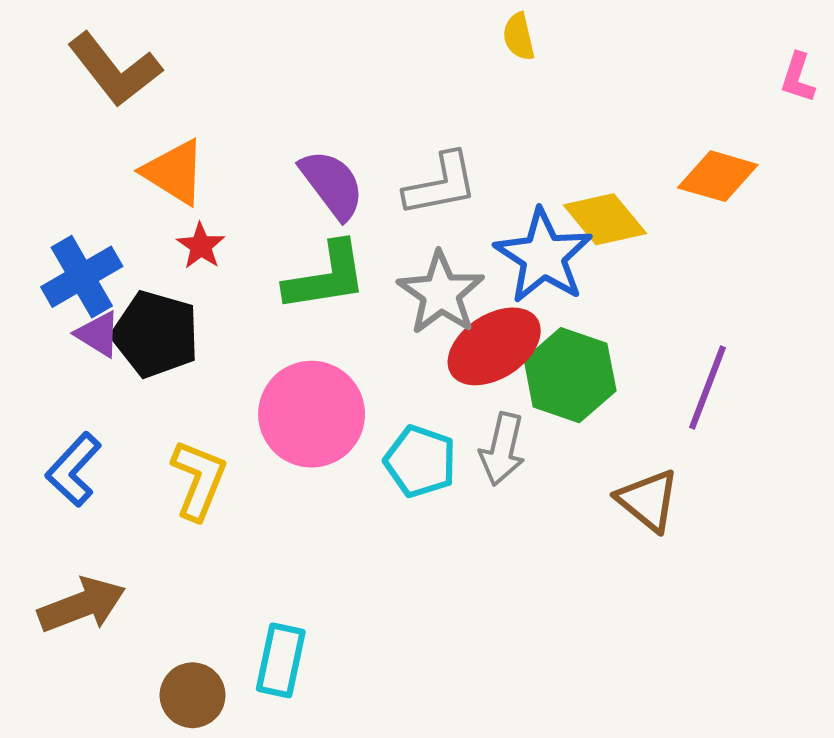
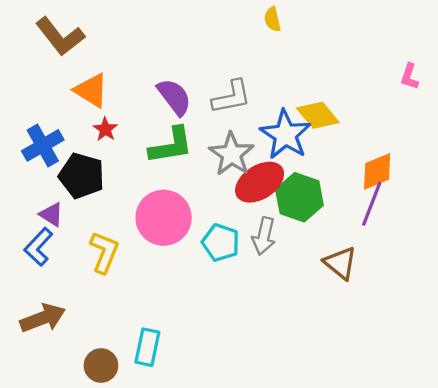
pink L-shape: (798, 78) -> (409, 76), moved
orange diamond: (718, 176) -> (377, 171), moved, turned -39
purple triangle: (98, 334) -> (51, 214), moved

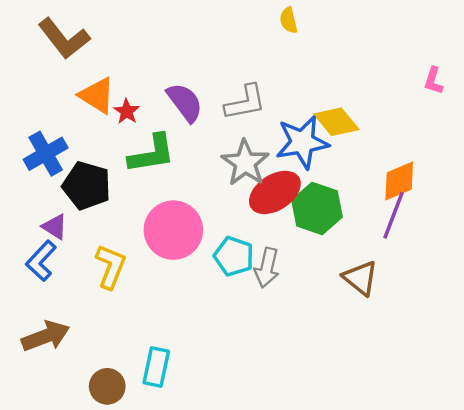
red star: (105, 129) -> (127, 111), moved
blue star: (285, 135) -> (302, 142), turned 30
green L-shape: (171, 145) -> (152, 154), moved
gray arrow: (264, 236) -> (267, 268), moved

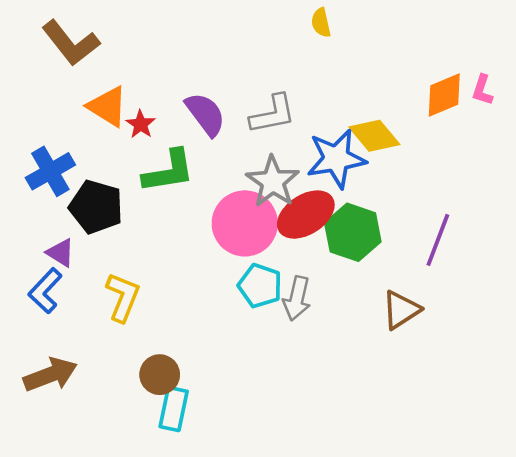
orange diamond: (399, 181) -> (444, 95), moved
pink circle: (173, 230) -> (245, 223), moved
brown triangle: (360, 278) -> (401, 310), turned 48
brown circle: (107, 386) -> (160, 375), moved

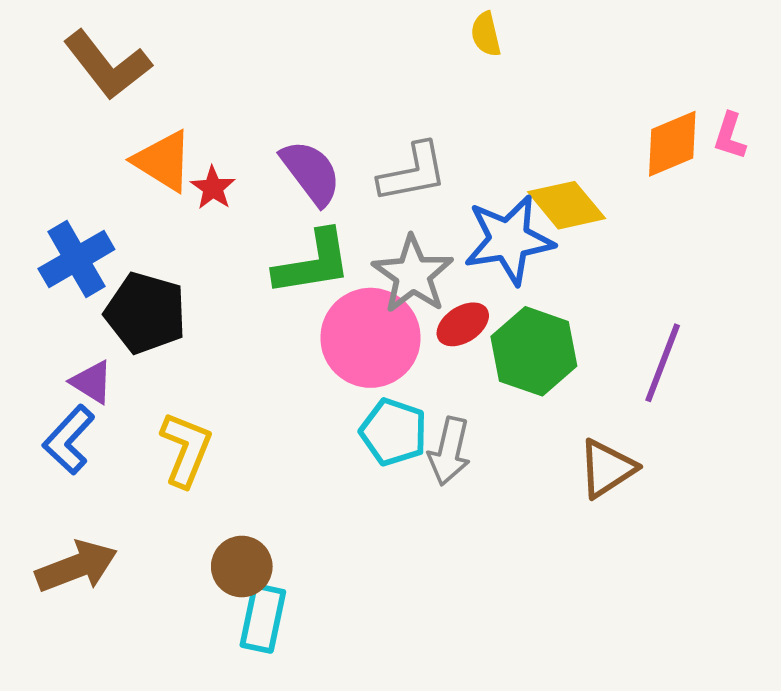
green L-shape: (169, 171) -> (313, 263), moved
red ellipse: (306, 215) -> (463, 324), size x0.6

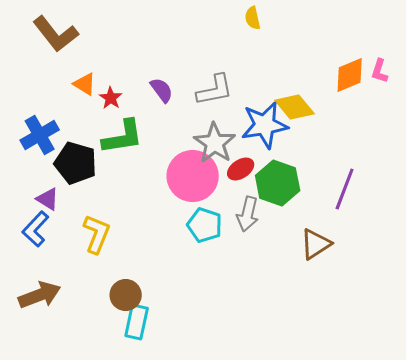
orange triangle: (163, 161) -> (85, 84), size x0.7
purple semicircle: (311, 173) -> (162, 90), size x0.7
green L-shape: (313, 263) -> (123, 137), moved
gray arrow: (449, 451) -> (248, 214), moved

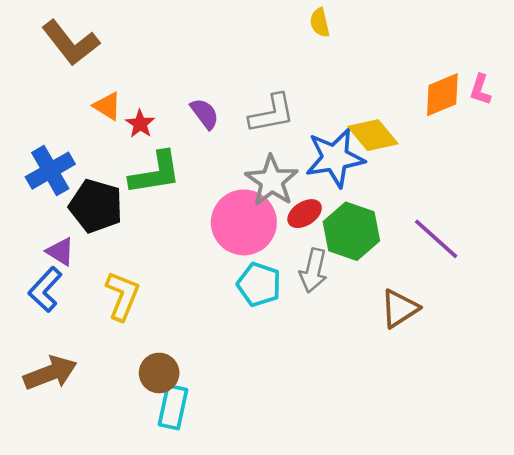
purple line: (345, 189) -> (436, 239), turned -69

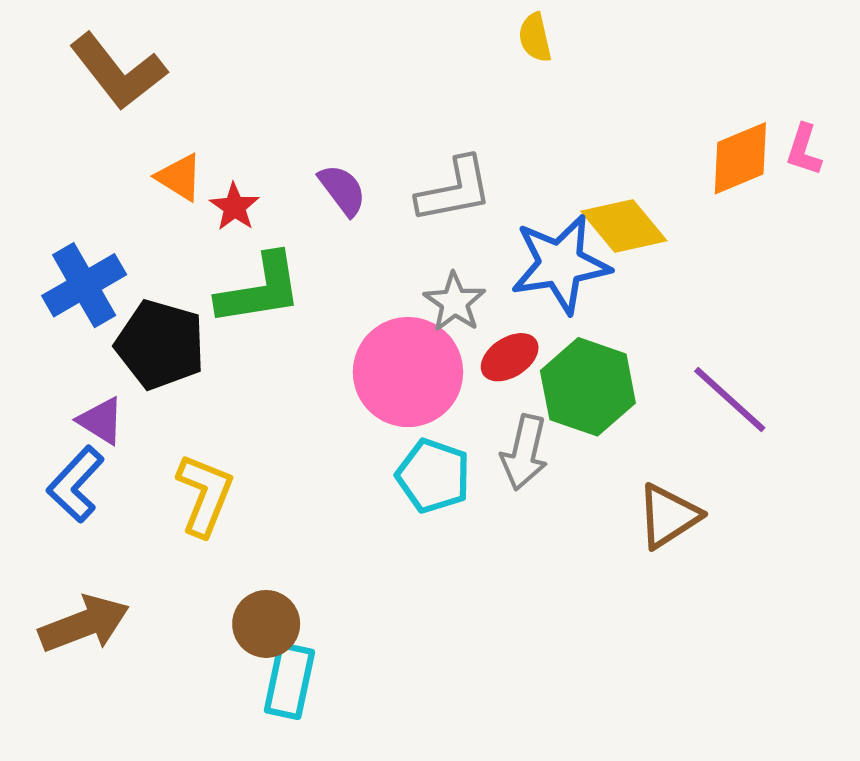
gray star: (272, 181) -> (455, 302), size x0.7

